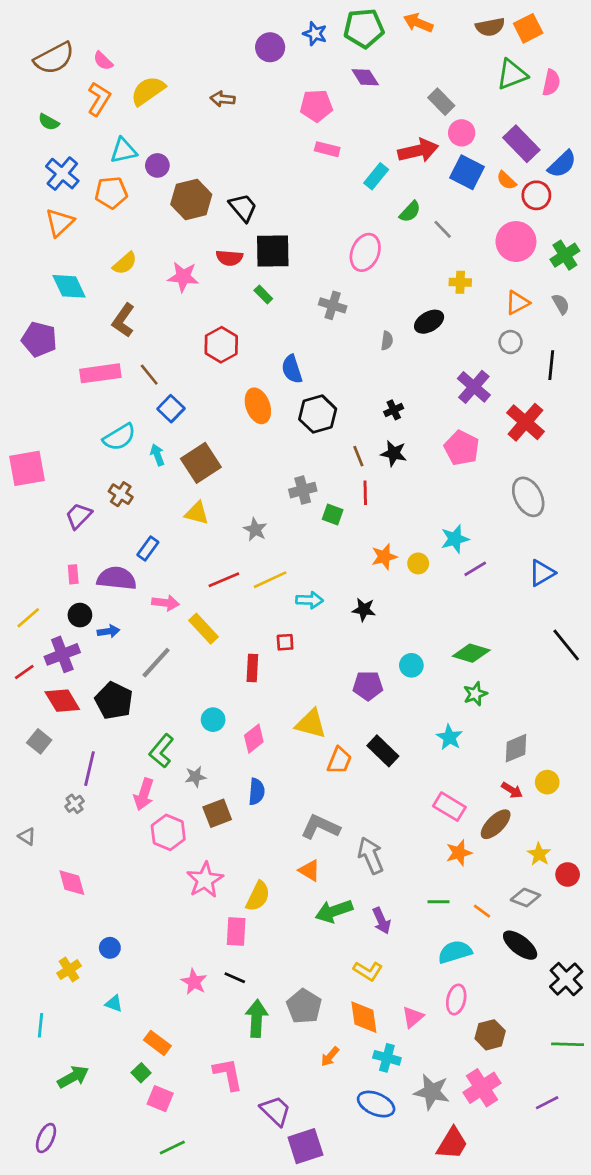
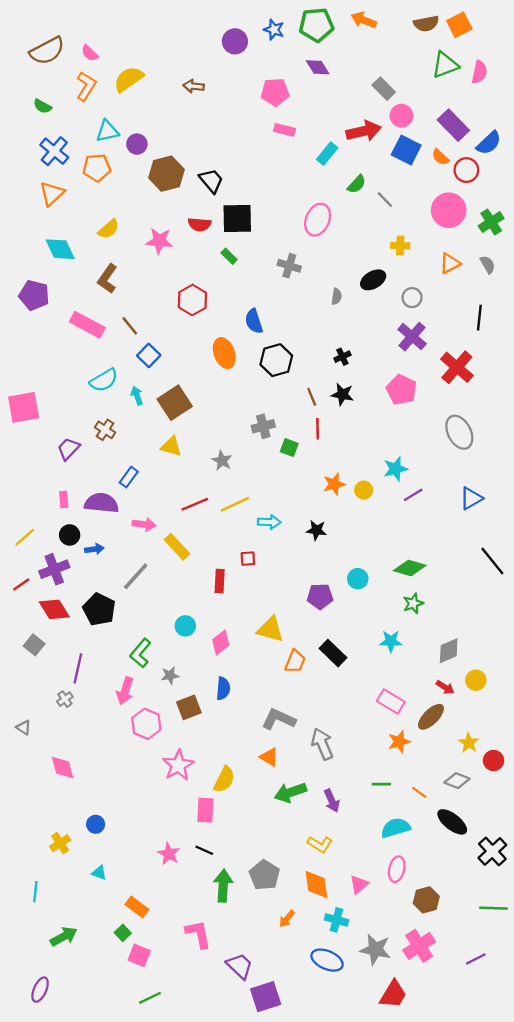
gray circle: (511, 342) -> (412, 298), moved
pink rectangle: (100, 373) -> (87, 325), turned 36
cyan star: (449, 737) -> (391, 641), turned -30

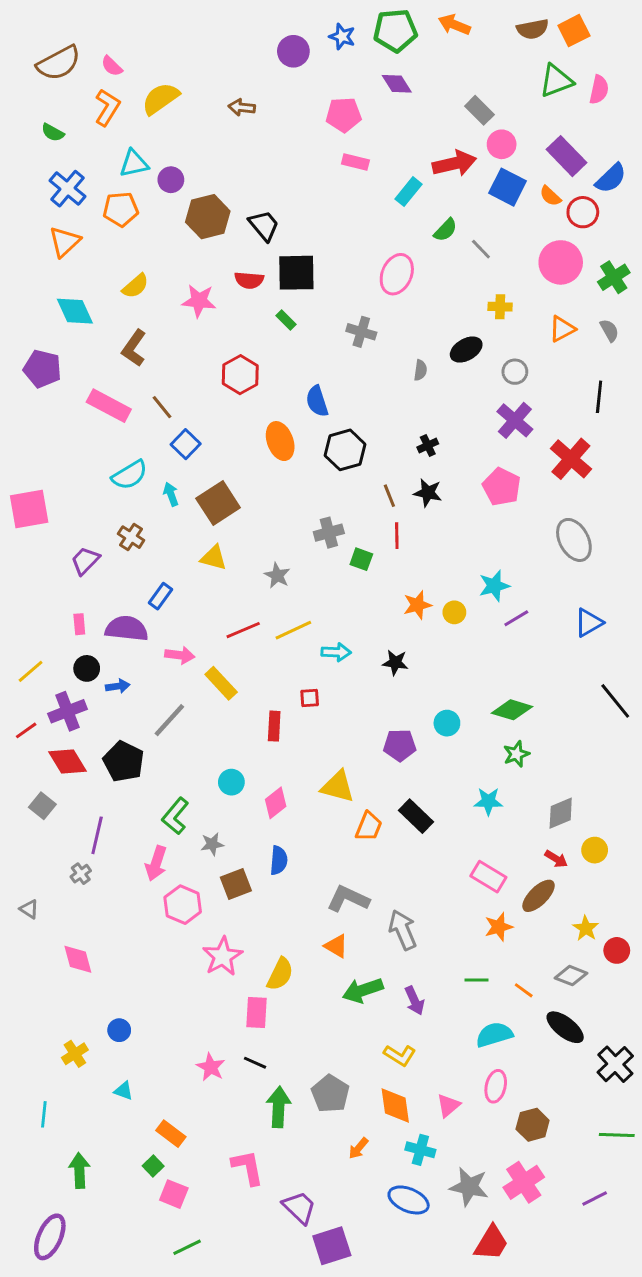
green arrow: (64, 936) -> (79, 1170), turned -64
purple ellipse: (40, 990) -> (50, 1237), size x1.4

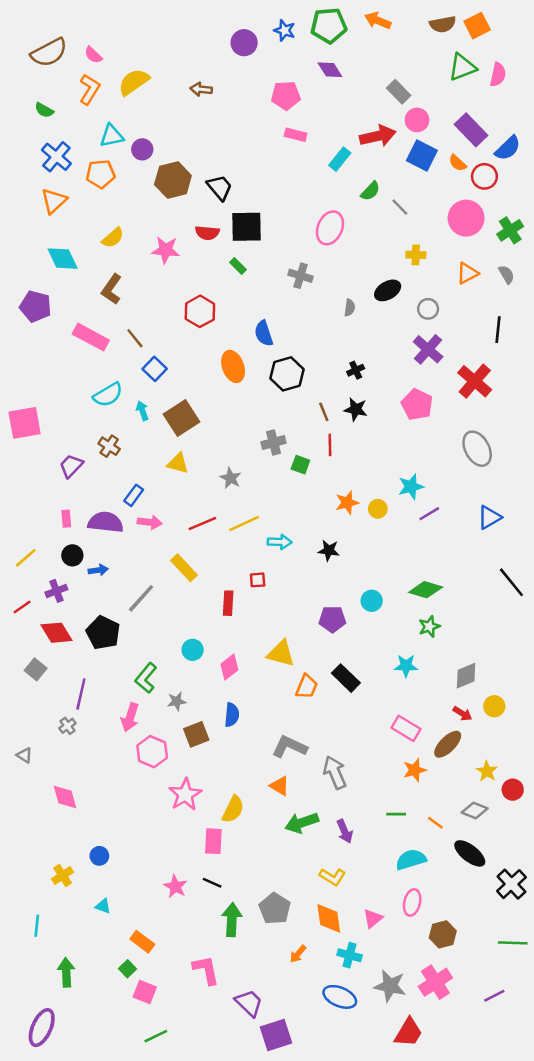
pink arrow: (180, 655) -> (150, 522), moved
purple cross: (67, 711) -> (56, 591), size x0.7

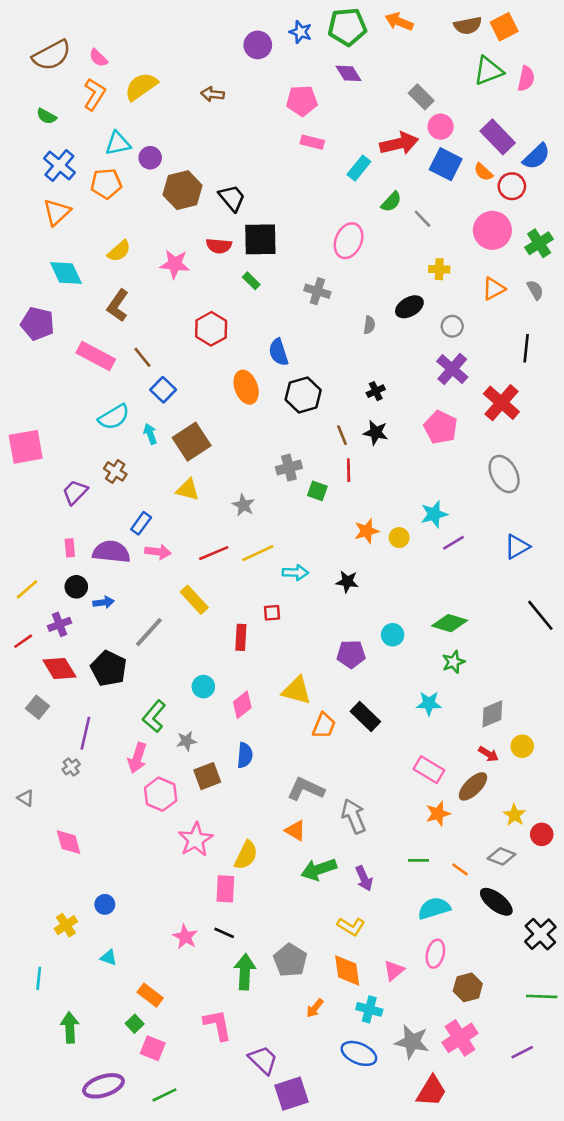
purple ellipse: (42, 1028) -> (104, 1086), moved, turned 48

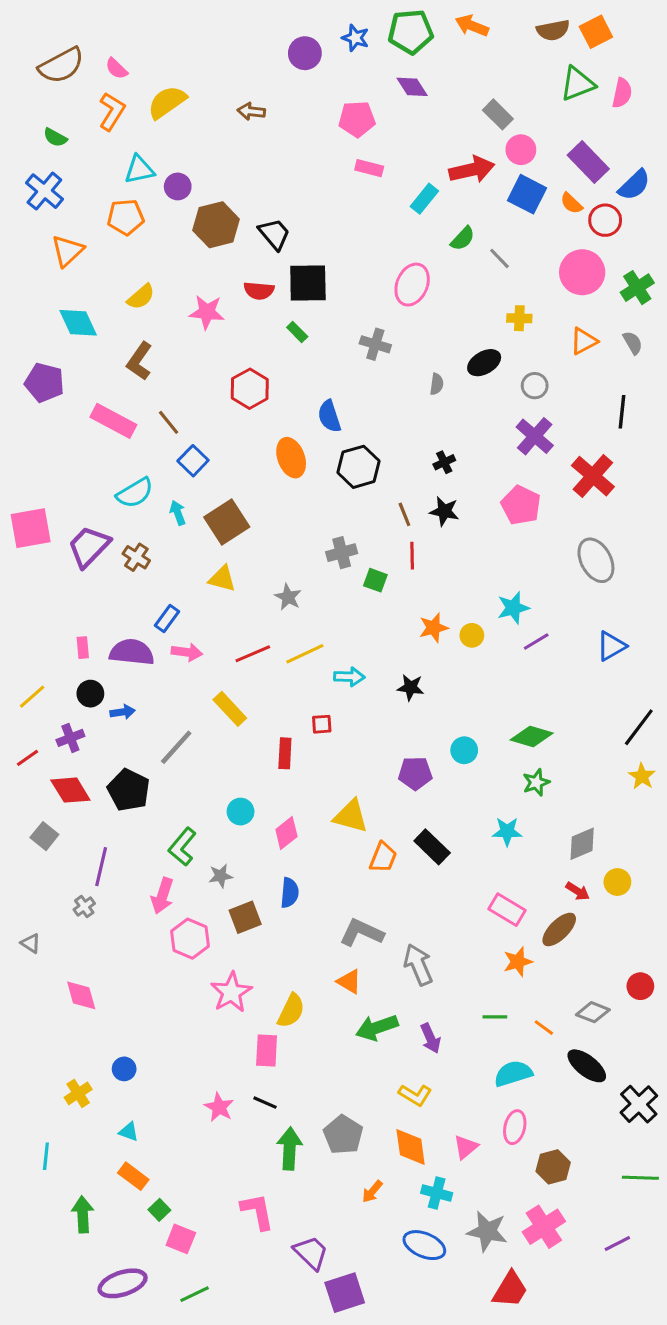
blue cross: (59, 165) -> (44, 191), moved
purple trapezoid: (75, 492) -> (89, 546), moved, size x1.4
black line: (540, 615) -> (639, 727), turned 76
yellow star: (514, 815) -> (642, 776), moved
orange rectangle: (150, 995) -> (133, 1176), moved

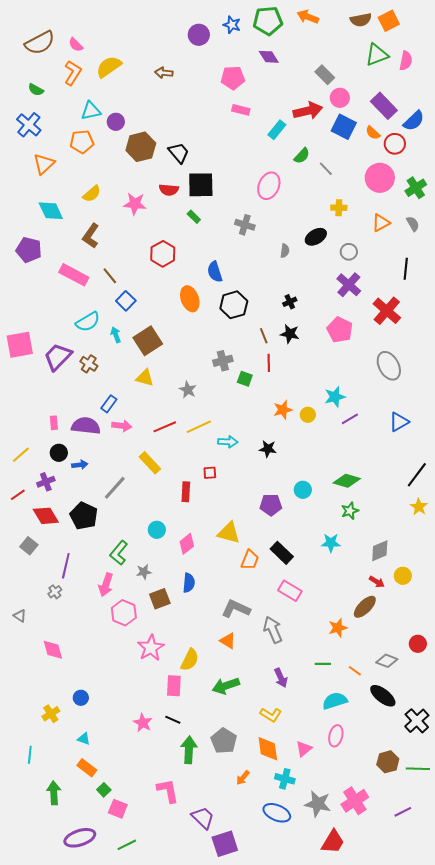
pink rectangle: (507, 910) -> (290, 591), moved
green arrow: (377, 1028) -> (226, 686), moved
brown hexagon: (553, 1167) -> (388, 762), moved

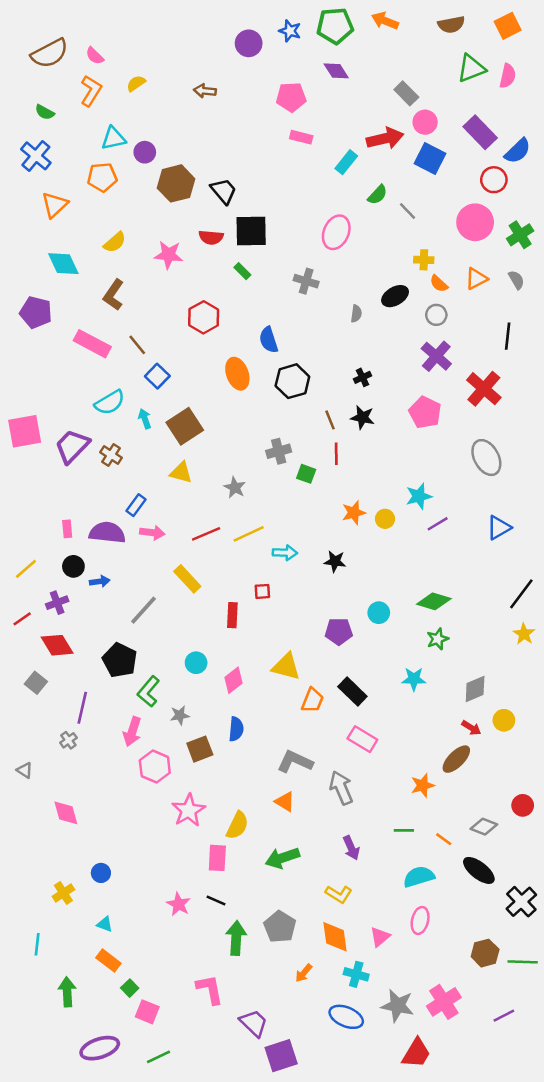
orange square: (389, 21) -> (508, 26), moved
yellow semicircle: (109, 67) -> (136, 83), size x0.6
orange semicircle: (373, 133) -> (439, 284), moved
black pentagon: (84, 516) -> (120, 660), moved

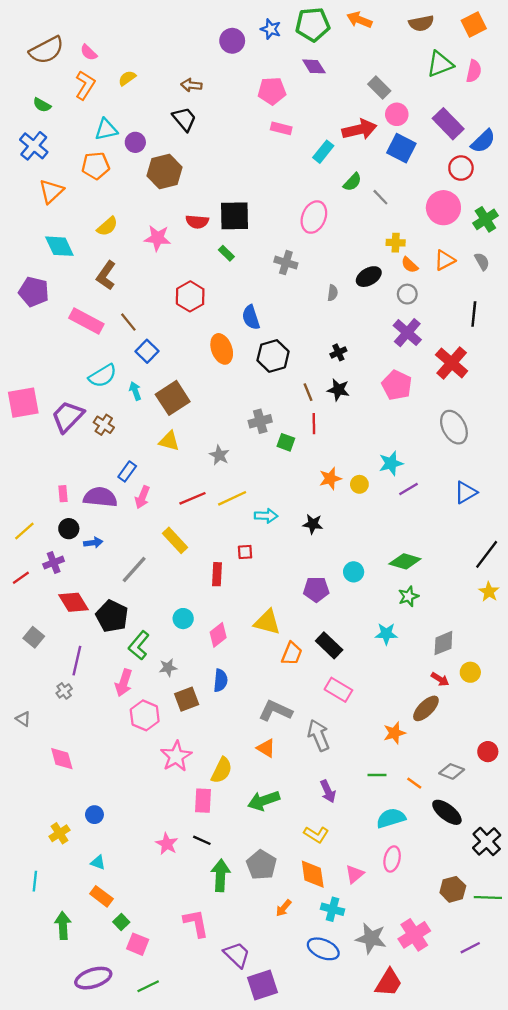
black trapezoid: (224, 191) -> (184, 119), moved
pink arrow: (152, 533) -> (142, 497), turned 105
red diamond: (57, 645) -> (73, 602), moved

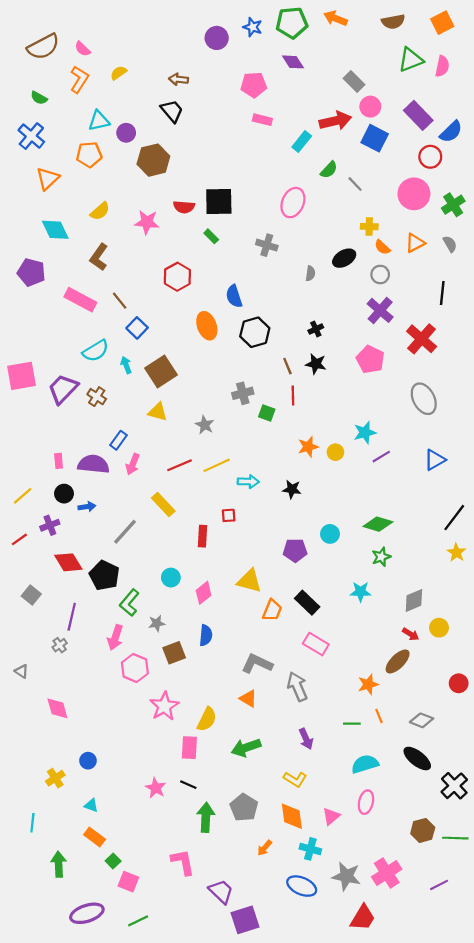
red circle: (488, 752) -> (459, 683), moved
orange line: (414, 783) -> (379, 716), moved, turned 32

